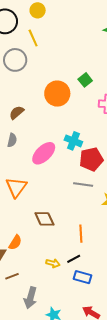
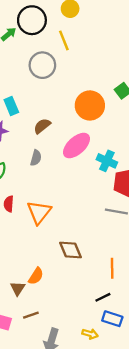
pink ellipse: (44, 153) -> (77, 146), moved
yellow arrow: (53, 263) -> (90, 334), moved

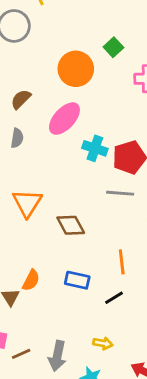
cyan cross: (107, 161) -> (95, 148), moved
brown diamond: (70, 250) -> (71, 225), moved
brown line: (31, 315) -> (21, 354), moved
blue rectangle: (112, 319) -> (77, 280), moved

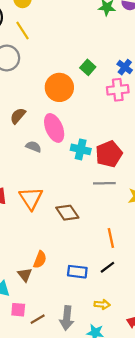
pink ellipse: (64, 119) -> (54, 128), turned -60
gray semicircle: (17, 138) -> (34, 147), moved, turned -72
blue rectangle: (77, 280) -> (77, 272), moved

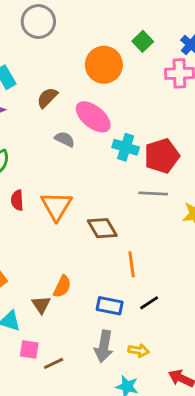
pink ellipse: (54, 128) -> (93, 117), turned -32
orange line: (111, 238) -> (132, 264), moved
gray arrow: (67, 318) -> (104, 346), moved

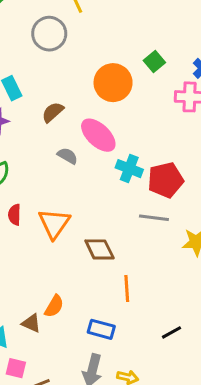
black line: (149, 303) -> (172, 332), moved
brown triangle: (41, 305) -> (31, 323), turned -36

